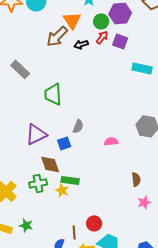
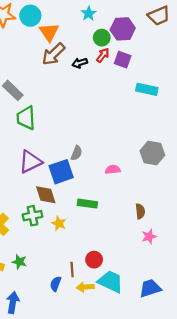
orange triangle: (72, 20) -> (49, 32), moved
green trapezoid: (53, 94) -> (26, 118), moved
blue square: (64, 143) -> (61, 172), size x1.6
green rectangle: (70, 180) -> (87, 204), moved

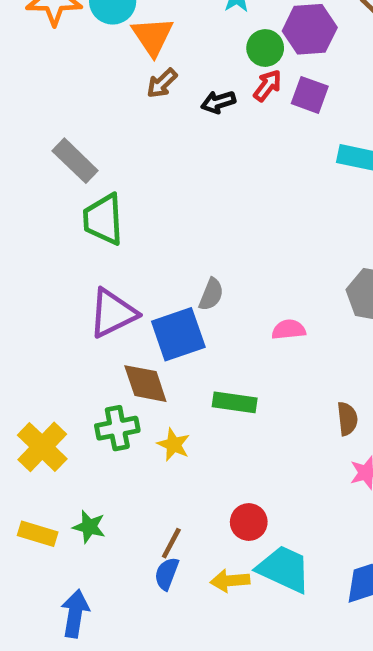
brown arrow: (53, 54) -> (162, 83), size x0.6
brown line: (72, 270) -> (171, 543), moved, turned 32

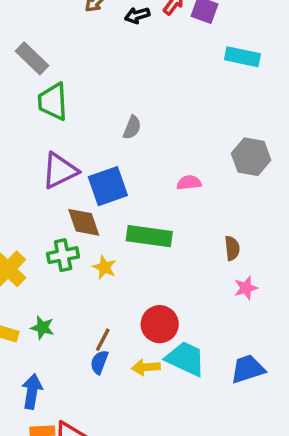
gray semicircle: (211, 294) -> (132, 127), moved
green rectangle: (235, 402) -> (149, 236), size x1.4
red circle: (249, 522) -> (160, 324), size x1.4

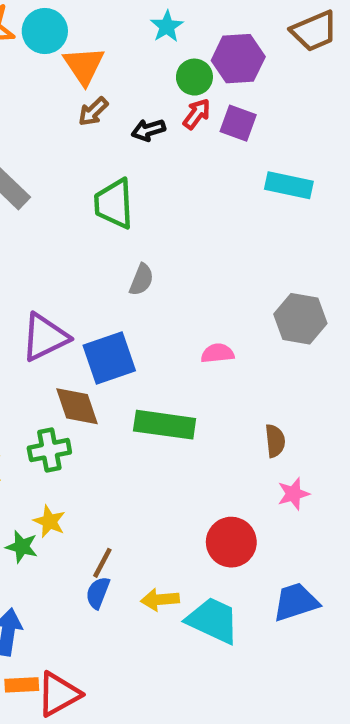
green trapezoid: (53, 102) -> (114, 204), moved
yellow star: (104, 267) -> (49, 521), moved
red circle: (160, 324) -> (231, 542), moved
cyan trapezoid: (186, 359) -> (213, 620), moved

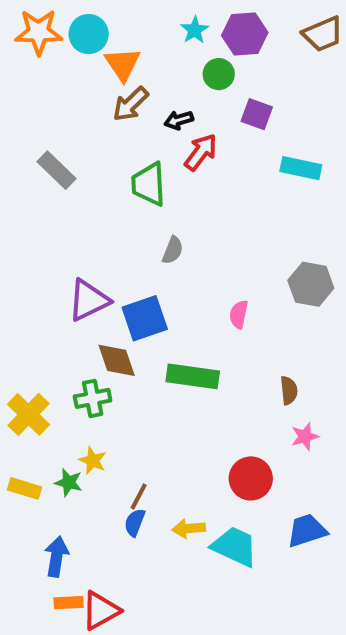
purple hexagon: (238, 59) -> (245, 34), moved
brown arrow: (93, 112) -> (131, 104), size x1.4
red arrow: (197, 114) -> (201, 152), moved, size x1.4
pink semicircle: (217, 353) -> (239, 314), turned -72

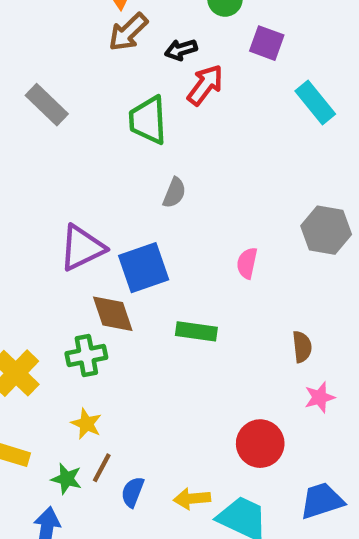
cyan rectangle: (301, 168) -> (315, 103), turned 39
green rectangle: (193, 376) -> (196, 331), size x0.7
green star: (69, 482) -> (67, 479), moved
brown line: (139, 496) -> (102, 468), moved

